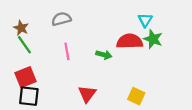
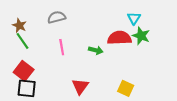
red square: (26, 77) -> (24, 71), turned -30

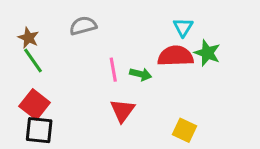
cyan triangle: (134, 18) -> (183, 27), moved
pink line: (62, 47) -> (113, 70), moved
red triangle: (80, 86) -> (122, 111), moved

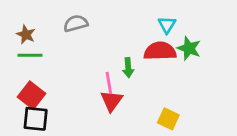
green line: (33, 60) -> (30, 55), turned -55
pink line: (113, 70) -> (109, 83), moved
green arrow: (141, 74) -> (128, 68), turned 72

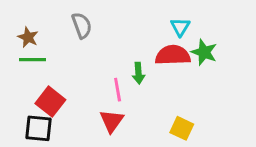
gray semicircle: (76, 23) -> (82, 25), turned 85
red square: (31, 95) -> (50, 102), moved
red triangle: (112, 101) -> (112, 121), moved

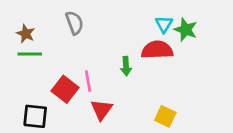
green star: (204, 52) -> (186, 30), moved
pink line: (118, 90) -> (88, 81), moved
red square: (50, 102) -> (65, 89), moved

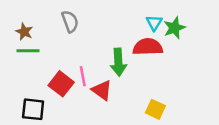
green star: (186, 30) -> (174, 28), turned 30
green arrow: (126, 66) -> (118, 62), size x1.5
red triangle: (102, 110) -> (102, 90), moved, turned -30

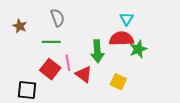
green star: (174, 28) -> (138, 49), moved
green line: (28, 51) -> (51, 42), moved
yellow square: (155, 109) -> (118, 82), moved

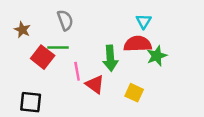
red square: (50, 69) -> (43, 57), moved

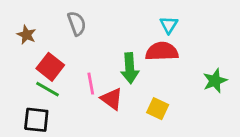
green line: (58, 48) -> (47, 89), moved, turned 30
green star: (157, 56) -> (215, 81), moved

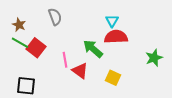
cyan triangle: (169, 25) -> (112, 21), moved
green arrow: (130, 68) -> (93, 49), turned 135
green line: (47, 89) -> (20, 43), moved

